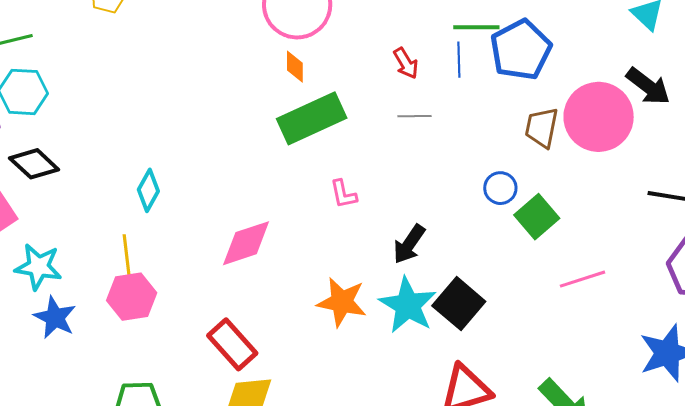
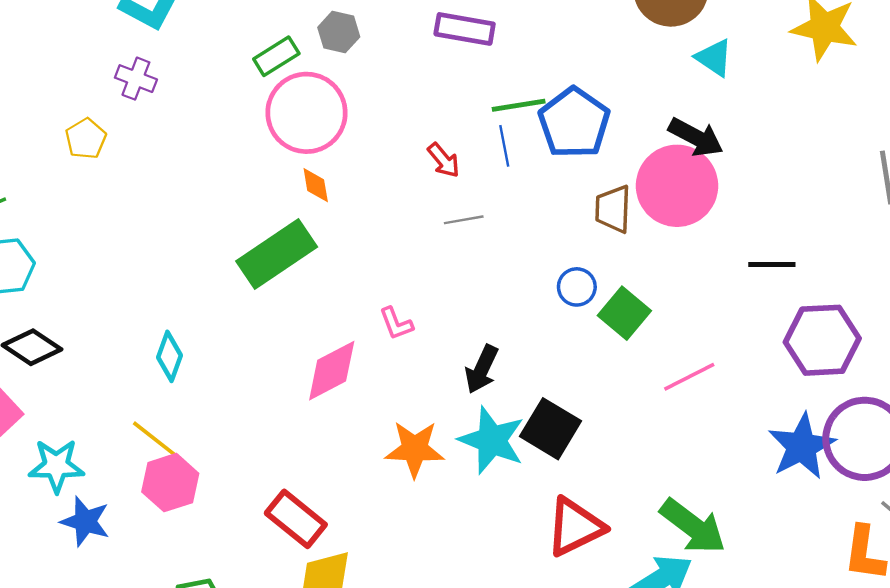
black arrow: (648, 86) -> (696, 137), moved
green rectangle: (312, 118) -> (277, 254), moved
pink diamond: (246, 243) -> (332, 371), moved
yellow line: (127, 261) -> (158, 442), turned -36

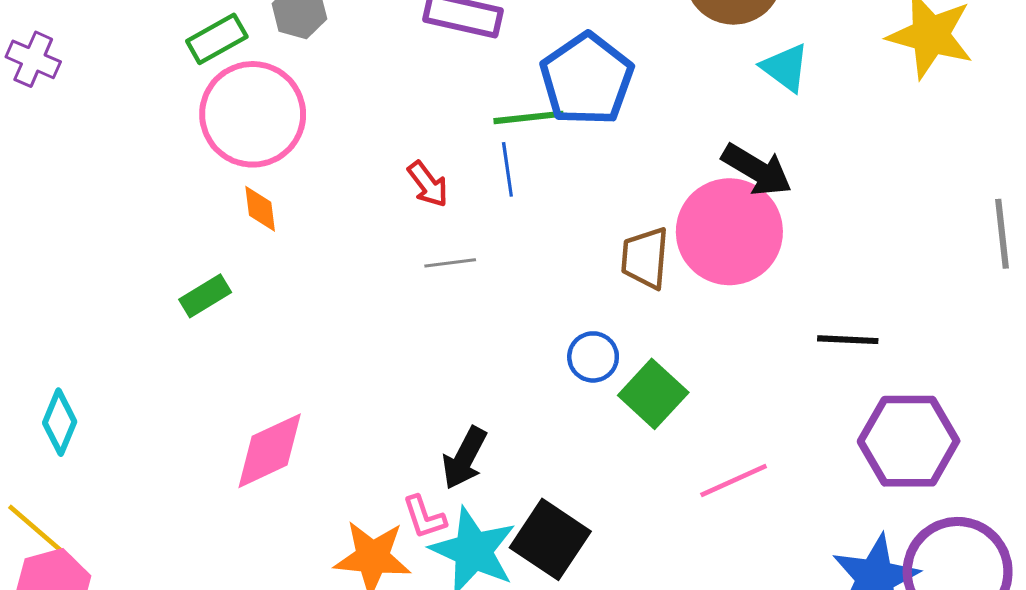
blue pentagon: (574, 123) -> (587, 79), moved
green rectangle: (277, 254) -> (205, 296), size x0.5
pink L-shape: (396, 324) -> (424, 517), moved

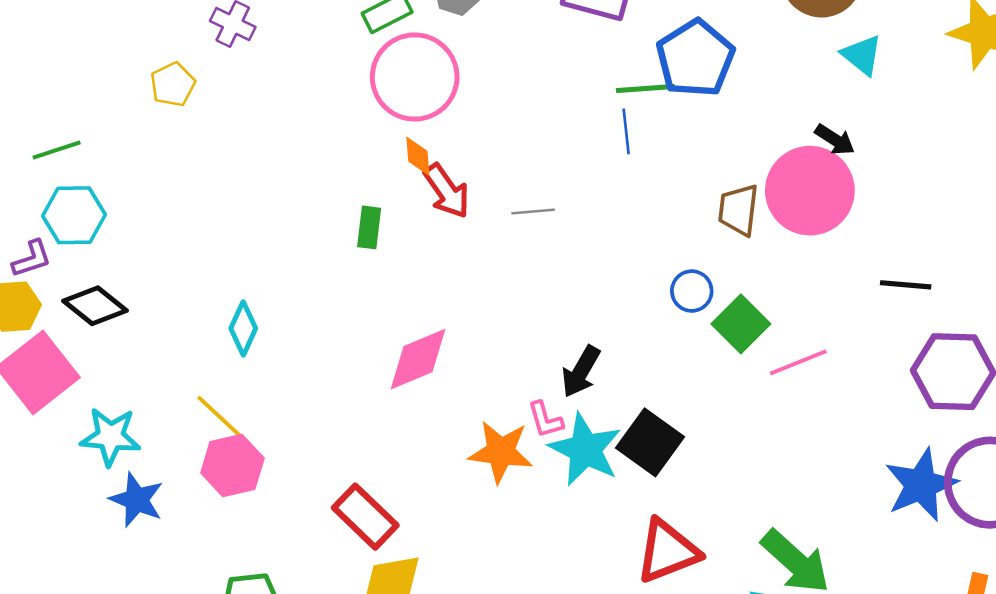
black arrow: (757, 170) -> (835, 140), size x0.7
red arrow: (428, 184) -> (447, 191), moved, size x1.4
gray line: (450, 263) -> (533, 211), moved
green rectangle: (205, 296) -> (369, 227), turned -54
pink line: (734, 481) -> (798, 362), moved

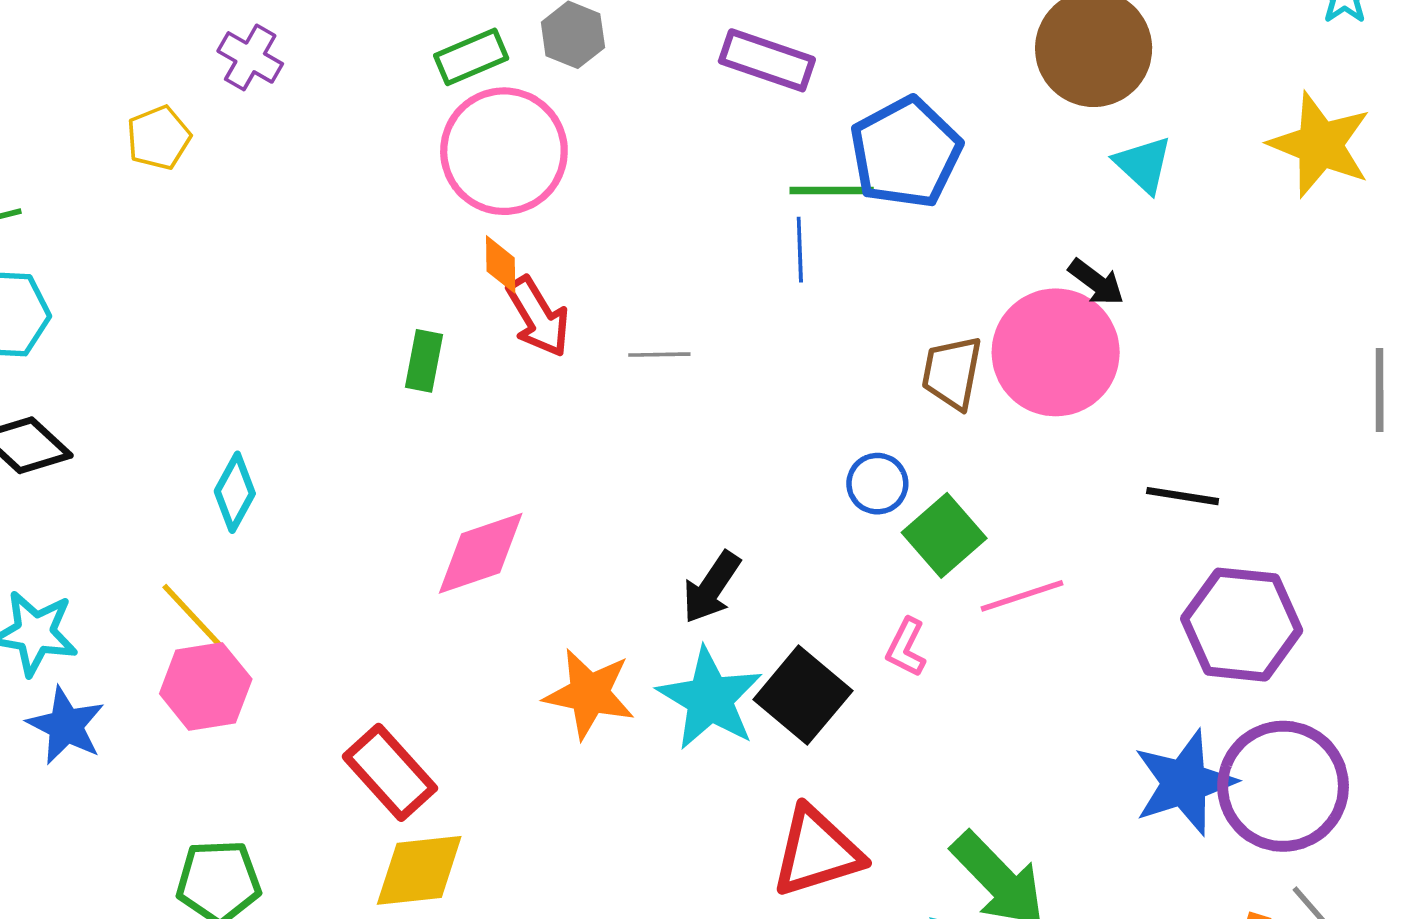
pink L-shape: (545, 420) -> (906, 647), moved, turned 39

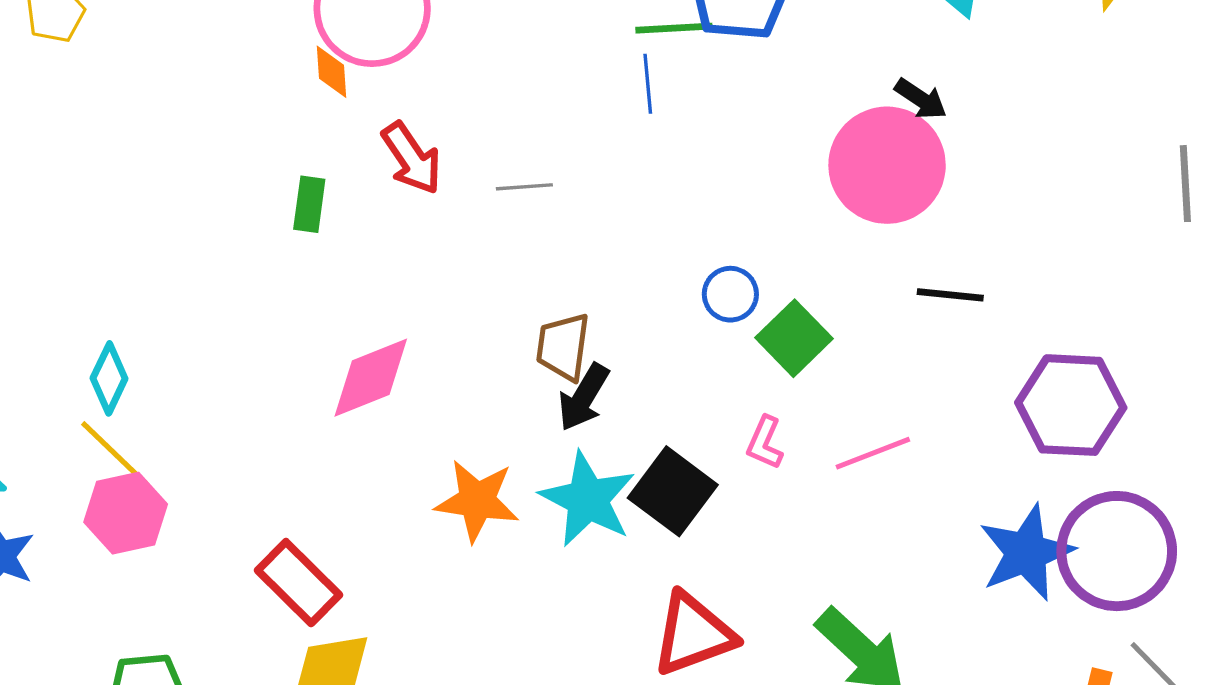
orange diamond: (501, 264) -> (331, 72), moved
brown trapezoid: (952, 373) -> (563, 347), moved
cyan diamond: (235, 492) -> (109, 378), moved
black line: (1183, 496) -> (950, 295), moved
pink line: (1022, 596) -> (873, 453), moved

